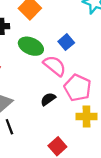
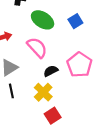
pink semicircle: (55, 66) -> (37, 48), moved
yellow cross: (87, 116) -> (43, 92), moved, turned 36

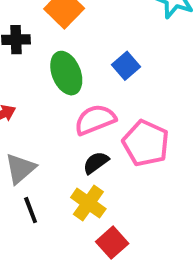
green ellipse: (43, 20) -> (66, 73), turned 45
pink semicircle: (37, 48) -> (95, 120), moved, turned -60

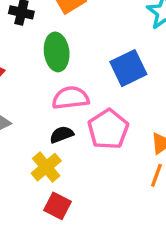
blue square: (126, 66) -> (128, 68), moved, size x1.5
red square: (112, 243) -> (57, 206), turned -36

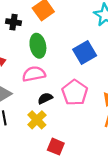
pink semicircle: (71, 98) -> (34, 74), moved
red square: (57, 206) -> (56, 147), moved

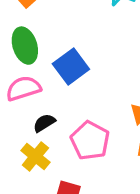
blue square: (85, 52) -> (71, 66), moved
pink pentagon: (75, 93) -> (90, 141), moved

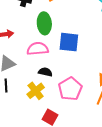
blue square: (71, 66) -> (69, 42), turned 30
black semicircle: (44, 123) -> (45, 72), turned 32

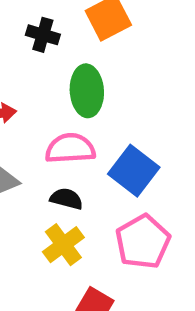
blue square: (69, 42) -> (134, 171), moved, turned 30
black semicircle: (45, 72) -> (66, 199), moved

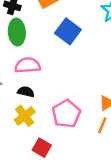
green ellipse: (87, 91) -> (17, 32), moved
blue square: (134, 171) -> (68, 31), moved

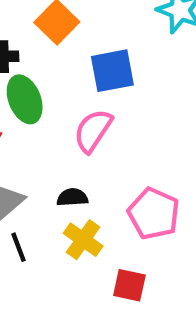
blue square: (68, 31) -> (112, 71), turned -30
pink semicircle: (28, 65) -> (93, 131), moved, turned -35

